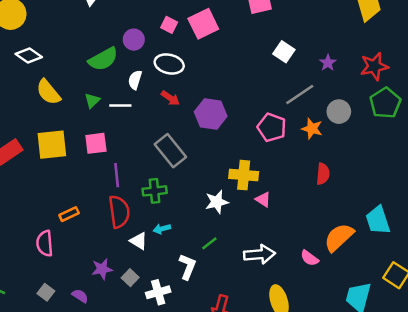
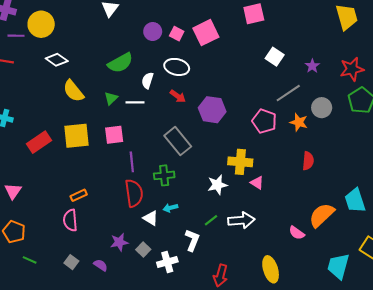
purple circle: (134, 40) -> (153, 32), moved
orange rectangle: (69, 214) -> (79, 195), moved
white arrow: (259, 254) -> (241, 220), moved

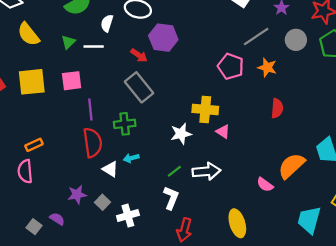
red arrow: (178, 96) -> (139, 55), moved
gray circle: (322, 108) -> (296, 40), moved
purple hexagon: (212, 110) -> (163, 38), moved
white L-shape: (192, 240) -> (171, 198), moved
gray square: (71, 262) -> (34, 227), moved

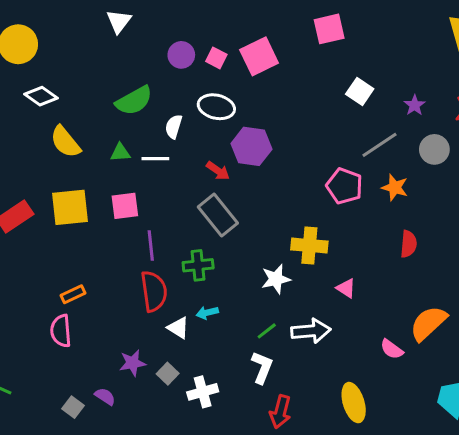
green triangle: (68, 42) -> (120, 152), turned 40
pink triangle: (223, 132) -> (346, 288), moved

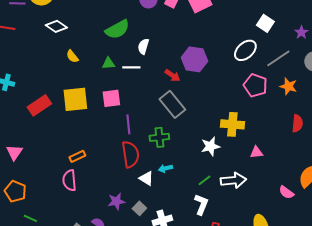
white ellipse: (216, 107) -> (245, 50), moved, turned -55
yellow semicircle: (65, 142) -> (72, 56), size x0.6
pink triangle: (346, 288) -> (256, 152), turned -40

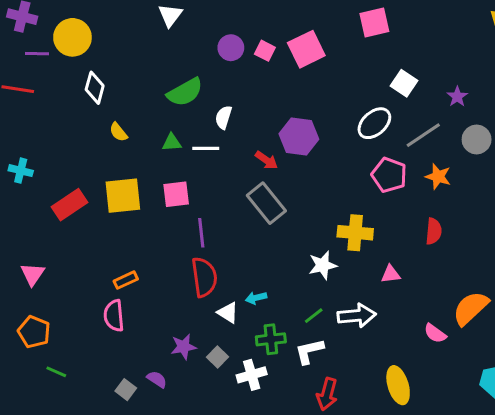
white diamond: (56, 26) -> (95, 88), turned 70
red semicircle: (297, 123) -> (434, 231), moved
green cross: (159, 137) -> (271, 339), moved
white L-shape: (201, 204) -> (309, 351), turned -125

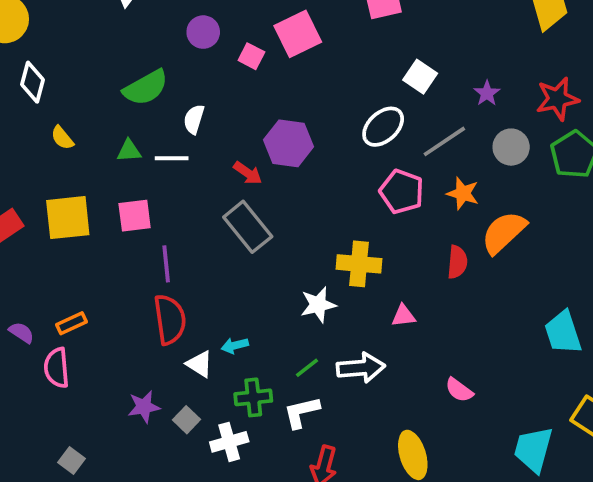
pink square: (265, 51) -> (251, 56), moved
orange semicircle: (471, 308) -> (504, 232), moved
purple semicircle: (157, 379) -> (21, 333), moved

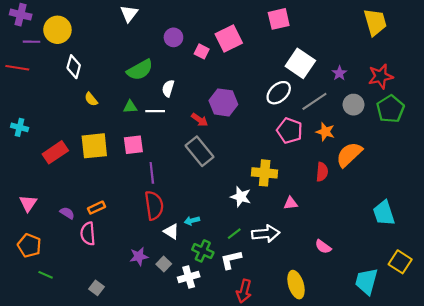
white square: (420, 77) -> (300, 63), size x1.5
white star: (318, 305) -> (241, 197), turned 30
green cross: (253, 397) -> (203, 251), turned 30

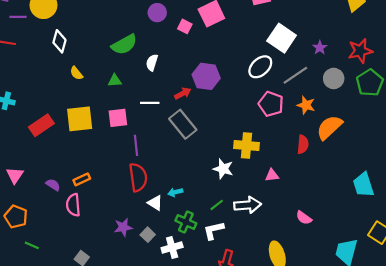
white line: (155, 111) -> (150, 103), moved
red arrow: (200, 120) -> (183, 93), turned -63

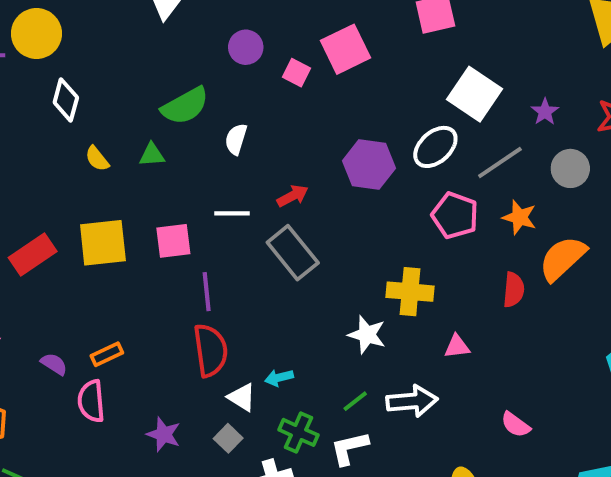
purple hexagon: (206, 76) -> (369, 165), moved
green triangle: (115, 81) -> (152, 155), moved
purple star: (123, 227) -> (164, 434), moved, turned 30
gray square: (148, 235) -> (228, 438), moved

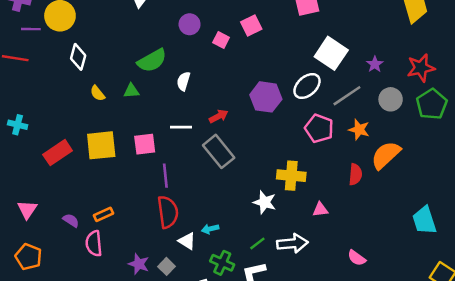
pink square: (345, 49) -> (251, 25), size x0.7
gray square: (228, 438) -> (167, 266), moved

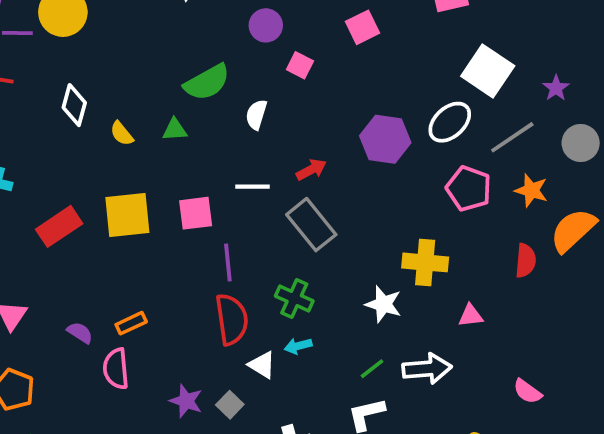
pink square: (221, 40) -> (300, 65), moved
white diamond: (78, 57) -> (74, 105), moved
green cross: (222, 263) -> (294, 299), moved

